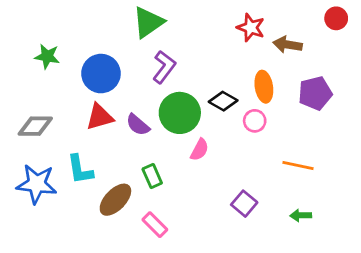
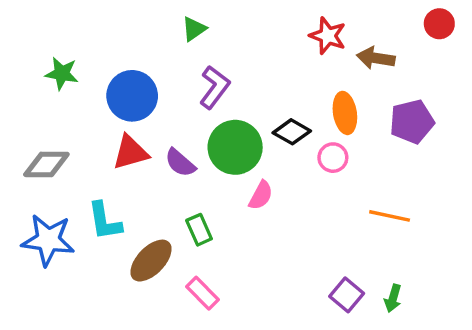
green triangle: (148, 22) -> (194, 29), size x0.6
purple square: (244, 204) -> (347, 295), moved
green arrow: (301, 215) -> (393, 298), moved, turned -72

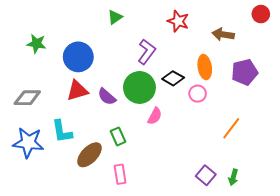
red star: (328, 36) -> (178, 21), moved
purple L-shape: (214, 87) -> (147, 52), moved
orange line: (390, 216) -> (231, 128), turned -65
pink rectangle: (202, 293) -> (120, 174), turned 36

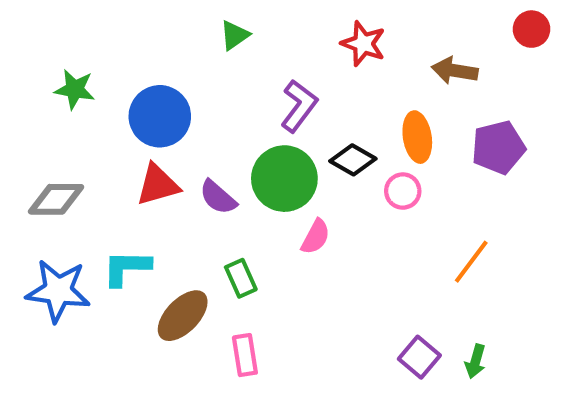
cyan L-shape: (62, 131) -> (127, 268), turned 100

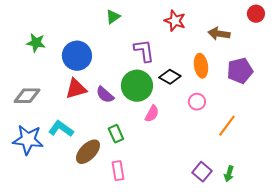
purple L-shape: (299, 106) -> (144, 51), turned -45
pink circle: (403, 191) -> (197, 102), moved
cyan L-shape: (127, 268) -> (61, 129), turned 35

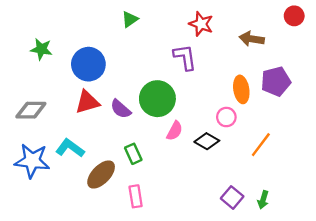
purple L-shape: (144, 51) -> (185, 57), moved
orange ellipse: (201, 66) -> (241, 89), moved
black diamond: (170, 77) -> (207, 141), moved

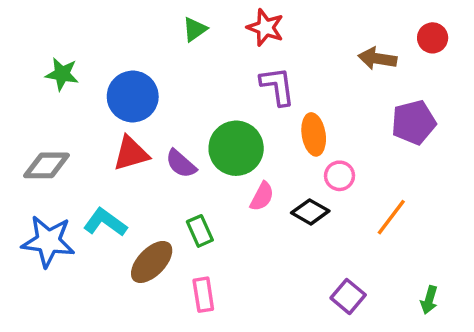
red circle: (294, 16) -> (433, 38), moved
red star: (201, 24) -> (265, 28), moved
orange ellipse: (241, 89) -> (314, 134), moved
green arrow: (263, 200) -> (429, 300), moved

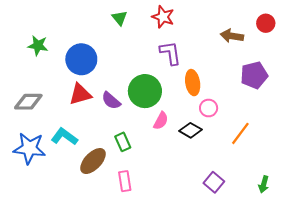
green triangle: (195, 29) -> (120, 18), turned -35

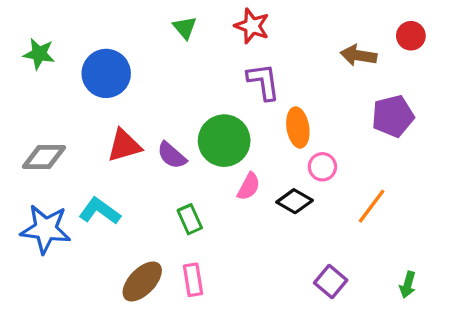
green star: (38, 45) -> (39, 54), moved
blue circle: (81, 59) -> (106, 73), moved
brown ellipse: (93, 161) -> (142, 281), moved

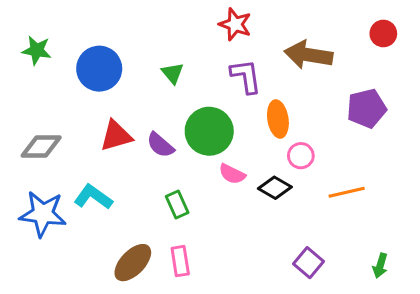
green triangle: (185, 28) -> (173, 73), moved
brown arrow: (358, 55) -> (308, 55), moved, size x1.4
pink semicircle: (249, 186) -> (232, 174), turned 88
orange line: (372, 206) -> (347, 192), turned 40

